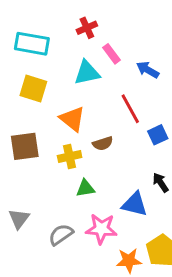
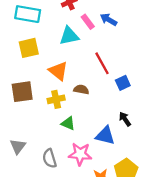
blue arrow: (148, 70) -> (109, 20), moved
yellow square: (33, 89) -> (29, 48), turned -30
brown semicircle: (103, 143) -> (81, 90), turned -152
green triangle: (85, 188) -> (68, 123), turned 32
gray semicircle: (61, 235) -> (49, 158), turned -72

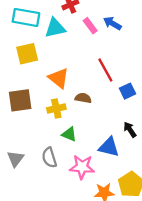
cyan triangle: (69, 36) -> (55, 28), moved
gray semicircle: (49, 158) -> (49, 158), moved

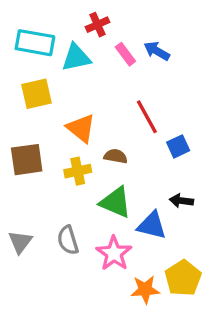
black arrow: (130, 130) -> (181, 201), turned -49
green triangle: (69, 134) -> (116, 202), moved, size x1.5
pink star: (82, 167) -> (114, 253), turned 30

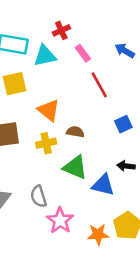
blue arrow: (157, 51) -> (125, 51), moved
red line: (147, 117) -> (99, 85), moved
pink star: (114, 253) -> (60, 220), moved

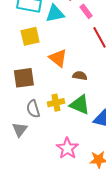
yellow cross: (46, 143) -> (56, 103), moved
gray semicircle: (39, 196) -> (33, 109), moved

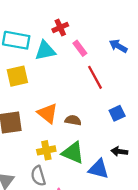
orange triangle: (58, 58) -> (48, 113), moved
gray semicircle: (33, 109) -> (38, 176), moved

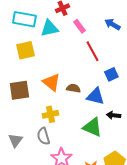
blue square: (117, 113) -> (111, 74), moved
green triangle: (73, 153) -> (92, 127), moved
blue triangle: (99, 169) -> (95, 96), moved

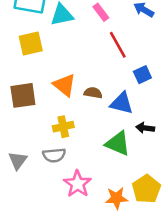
gray semicircle: (43, 136) -> (54, 155), turned -78

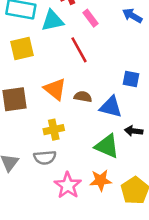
red line: (118, 45) -> (79, 50), moved
blue square: (142, 75) -> (131, 79), turned 36
orange star: (116, 198) -> (101, 180), moved

